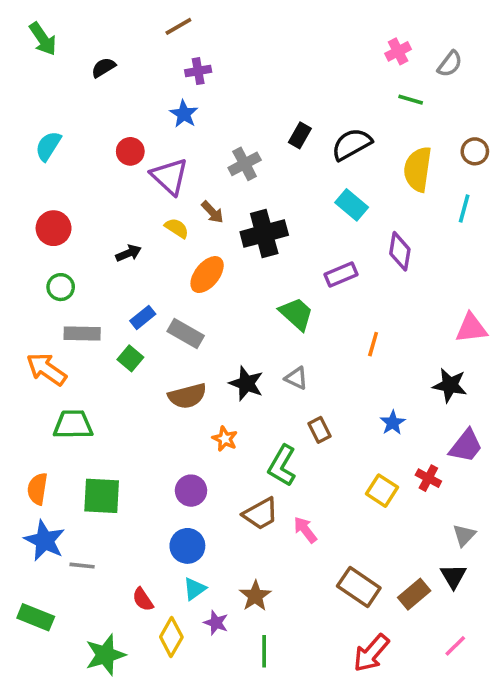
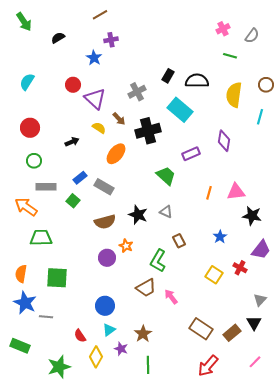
blue star: (184, 114) -> (94, 58), moved
black semicircle: (352, 144) -> (197, 81), turned 30
cyan rectangle: (352, 205) -> (180, 110), moved, size x1.4
pink triangle: (471, 328) -> (236, 192), moved
purple circle: (191, 491) -> (107, 258), moved

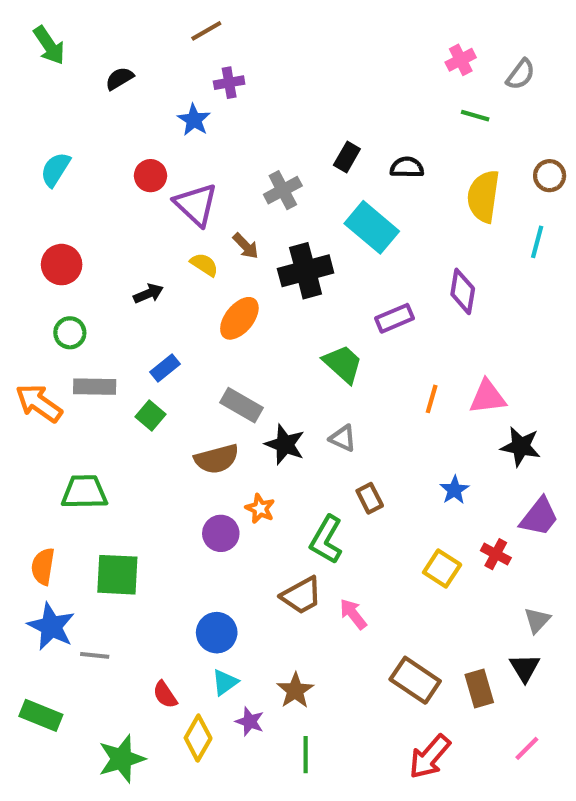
black semicircle: (197, 81) -> (407, 167), size x0.7
gray rectangle: (104, 187) -> (241, 405), moved
orange arrow: (26, 207) -> (39, 403), moved
brown rectangle: (232, 333) -> (479, 688), turned -66

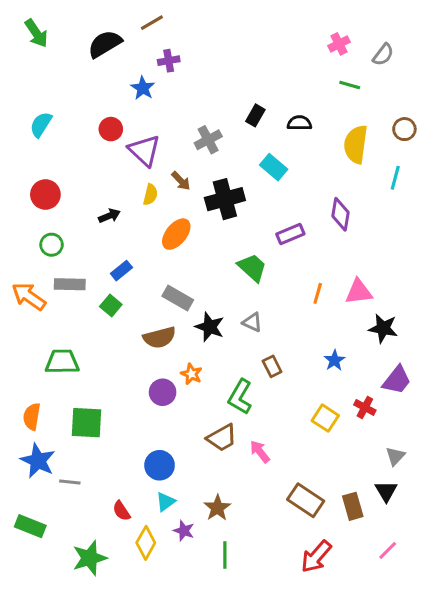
black semicircle: (119, 78) -> (105, 44), moved, size x1.6
cyan rectangle: (372, 227) -> (274, 167), size x0.7
yellow semicircle: (204, 265) -> (150, 195), turned 70

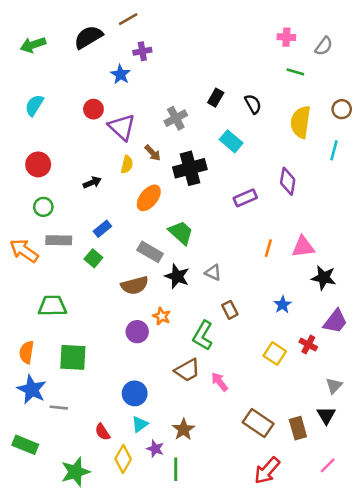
green arrow: (36, 33) -> (33, 45), moved, turned 105
pink cross: (339, 44) -> (286, 37), turned 30
black semicircle: (299, 123) -> (253, 104), turned 60
green trapezoid: (252, 268) -> (181, 233), moved
green line: (225, 555) -> (176, 469), moved

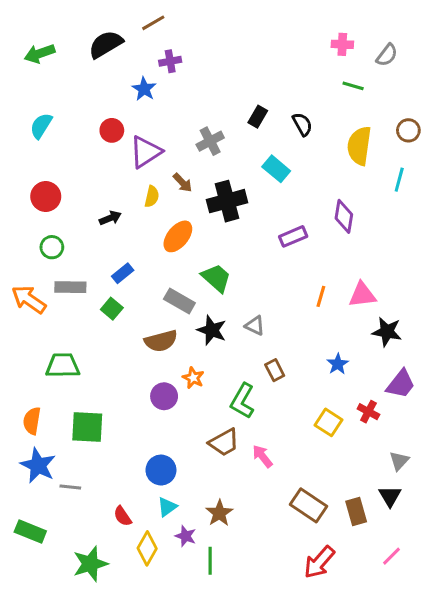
purple triangle: (122, 127) -> (146, 152), turned 44

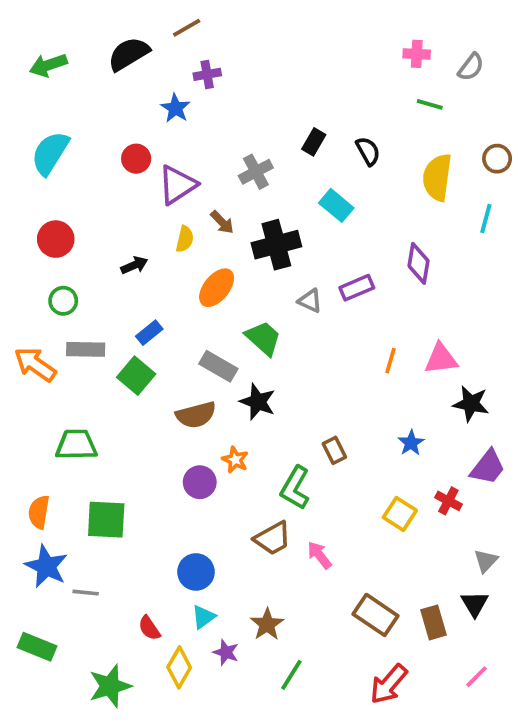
cyan semicircle: (41, 126) -> (50, 153), size x1.4
green square: (112, 309) -> (136, 376), size x1.4
gray triangle: (255, 326) -> (310, 301), moved
green line: (210, 561) -> (291, 675), moved, turned 32

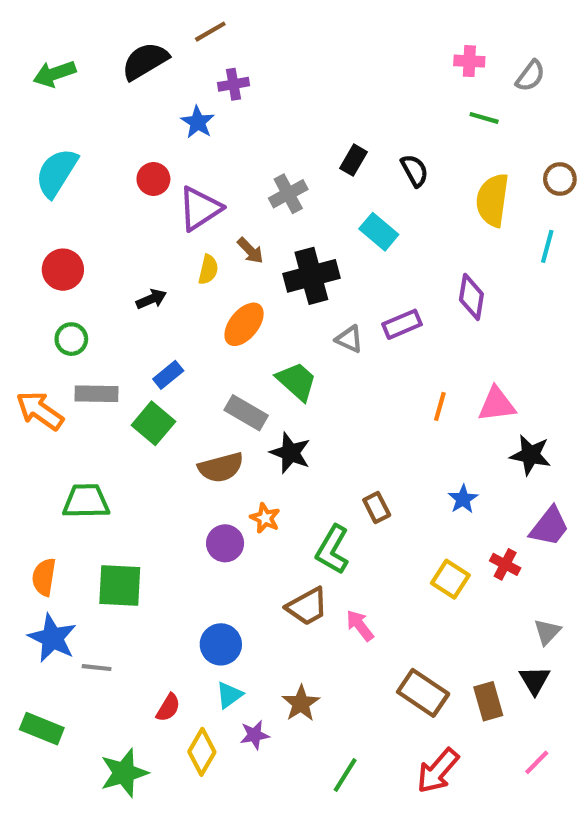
red semicircle: (149, 628) -> (168, 708), turned -115
purple star: (226, 652) -> (255, 735), turned -30
green line: (291, 675) -> (345, 775), moved

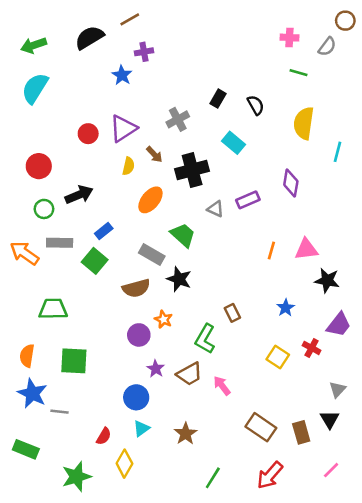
cyan semicircle: (57, 173) -> (35, 88), moved
red circle: (153, 179) -> (88, 134), moved
brown circle: (560, 179) -> (345, 21), moved
black arrow: (151, 299) -> (79, 195), moved, size x1.5
purple star: (255, 735) -> (156, 369), moved, turned -30

